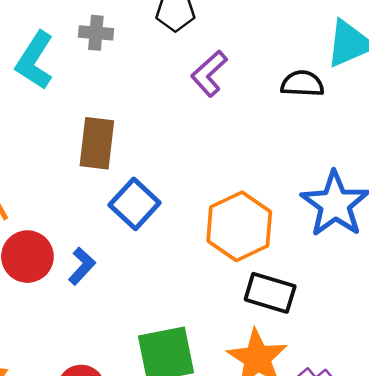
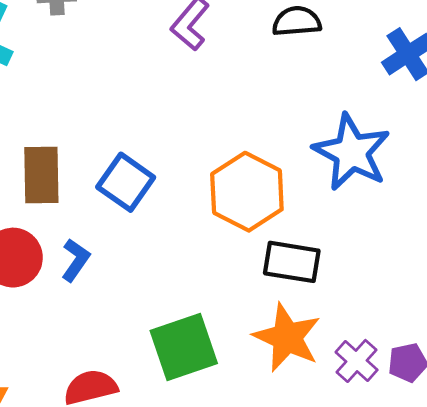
brown rectangle: (97, 143) -> (41, 175), moved

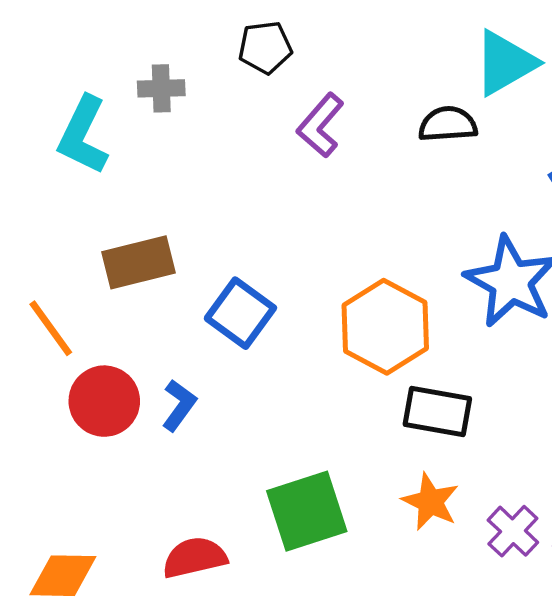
brown rectangle: (41, 175) -> (138, 262), moved, turned 76
orange star: (287, 337) -> (430, 502), size x0.7

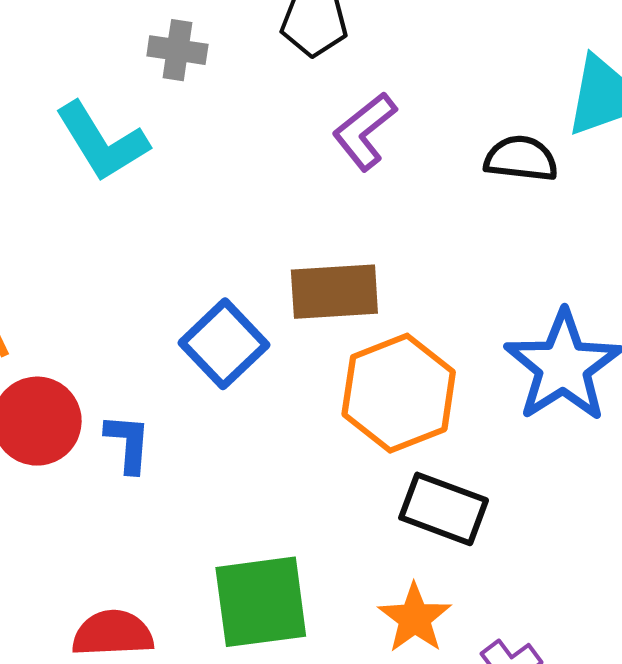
cyan L-shape: (83, 135) -> (102, 142), moved, turned -68
brown rectangle: (138, 262) -> (334, 292), moved
blue L-shape: (179, 405) -> (128, 443), turned -42

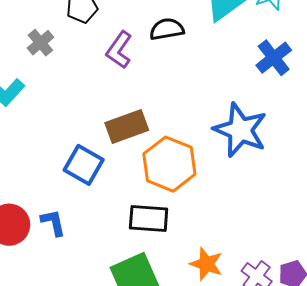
gray cross: (177, 50) -> (40, 43), moved, turned -32
black semicircle: (521, 159) -> (167, 29), moved
black rectangle: (444, 509) -> (149, 218), moved

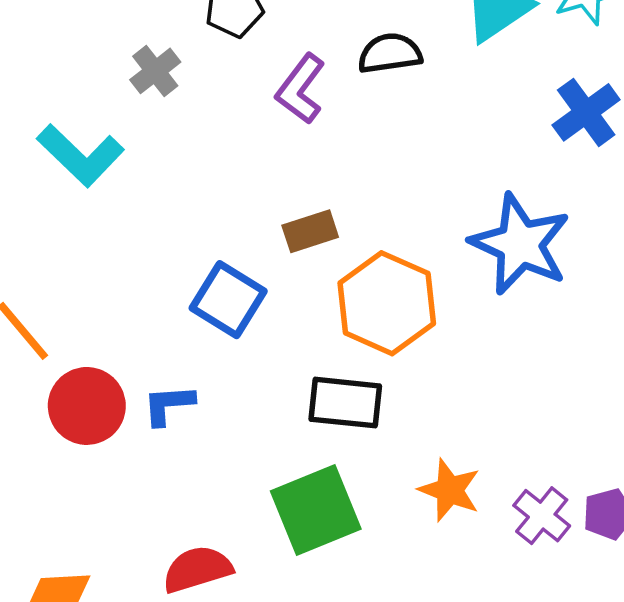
brown rectangle: (127, 127) -> (310, 231), size x0.7
blue L-shape: (53, 223) -> (169, 405), turned -84

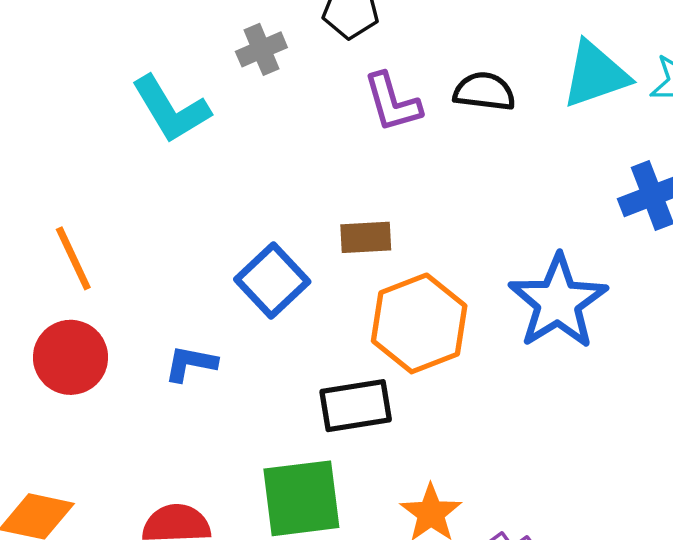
purple L-shape: (301, 89) -> (392, 102), turned -68
black rectangle: (345, 403) -> (356, 406), turned -30
red circle: (87, 406) -> (71, 357), moved

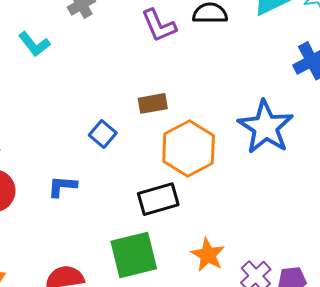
cyan L-shape: (171, 109) -> (34, 44), size x0.7
blue square: (272, 281) -> (103, 134), size x0.7

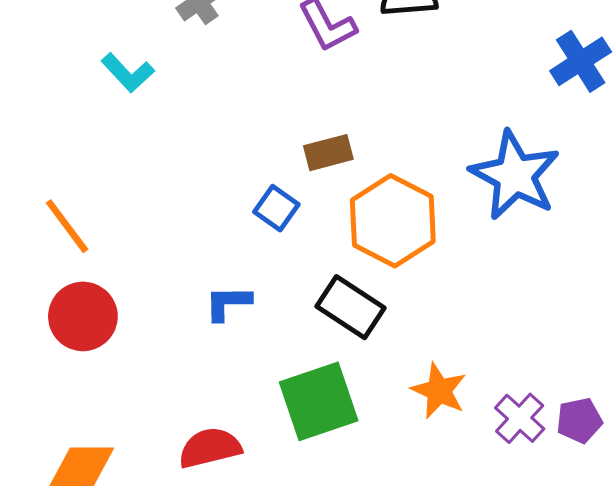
blue square: (103, 134) -> (276, 208), moved
blue L-shape: (62, 186) -> (228, 303), moved
black rectangle: (158, 199) -> (351, 307), turned 54

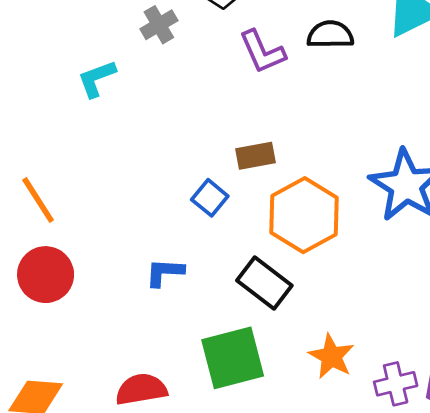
cyan L-shape: (128, 73) -> (97, 79), turned 108
purple cross: (520, 418) -> (396, 384), turned 30

